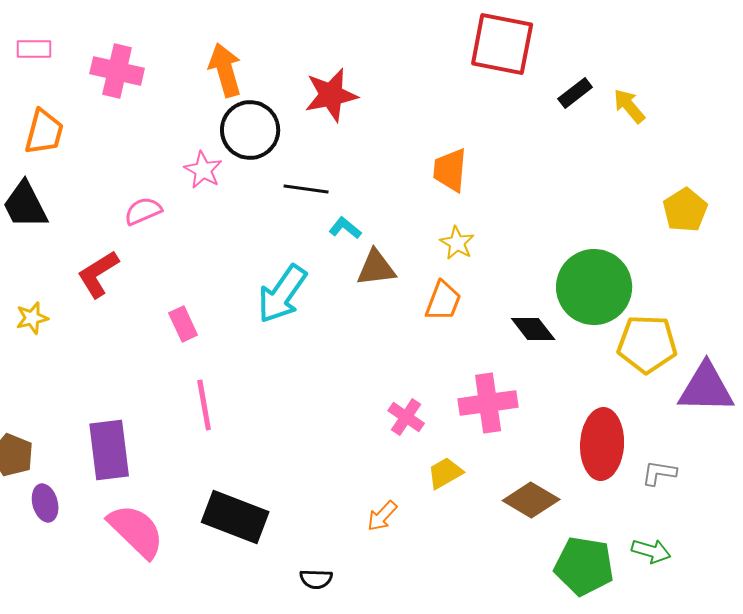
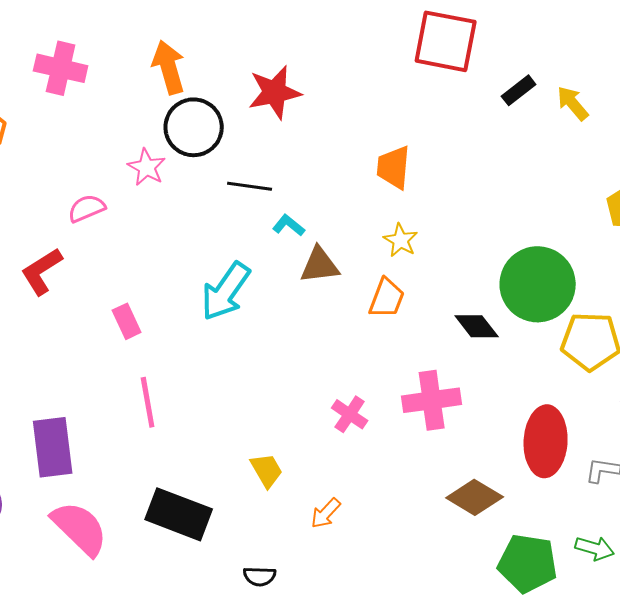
yellow trapezoid: (445, 473) -> (267, 470), moved, turned 90

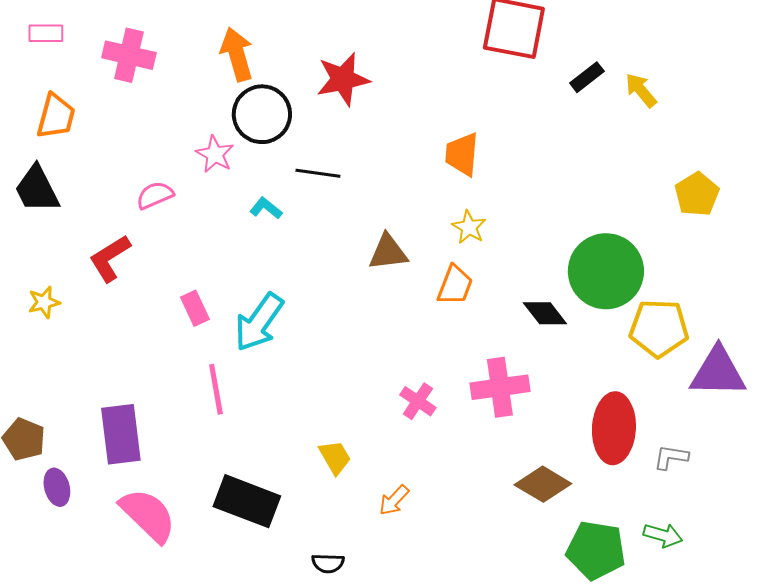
cyan L-shape: (289, 225) -> (266, 208), moved
cyan arrow: (226, 291) -> (259, 322), moved

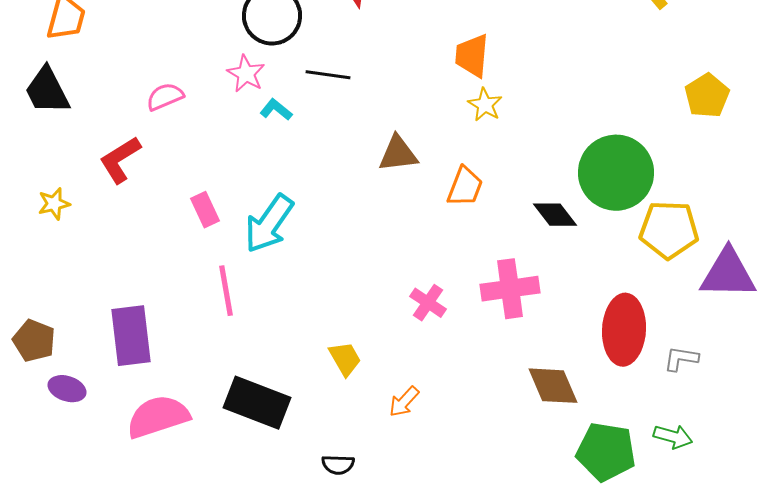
pink star: (215, 154) -> (246, 74), moved
yellow star: (469, 227) -> (485, 105), moved
brown diamond: (543, 484) -> (553, 386), turned 36
purple ellipse: (57, 487) -> (67, 389), turned -57
pink semicircle: (148, 515) -> (158, 417), turned -62

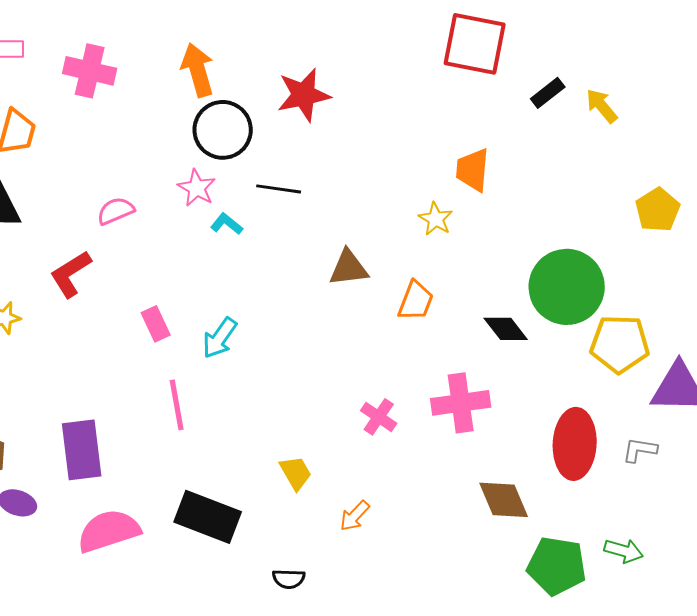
orange trapezoid: (472, 56) -> (473, 170), moved
cyan arrow: (269, 224) -> (220, 338), size x0.7
gray L-shape: (681, 359) -> (640, 450), moved

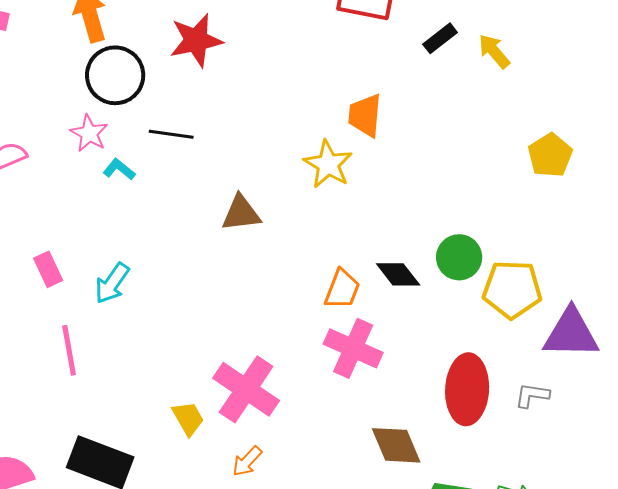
yellow star: (436, 219) -> (328, 164), size x1.4
green circle: (567, 287) -> (459, 257), moved, size x0.6
orange trapezoid: (416, 301) -> (342, 289), moved
pink cross: (461, 403) -> (353, 348), turned 32
pink cross: (379, 417) -> (246, 389), moved, size x1.8

